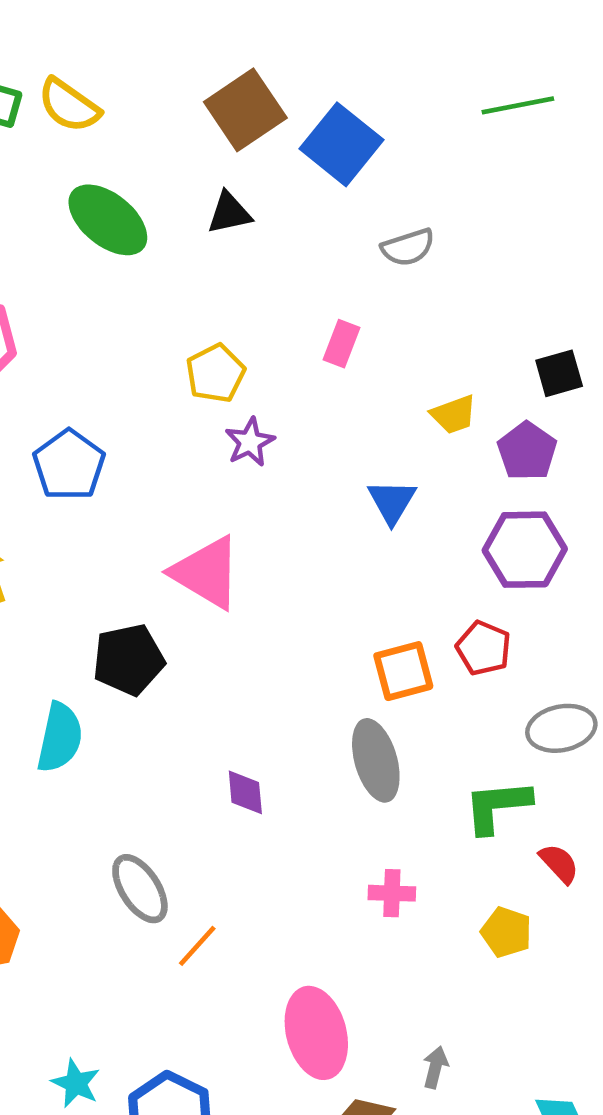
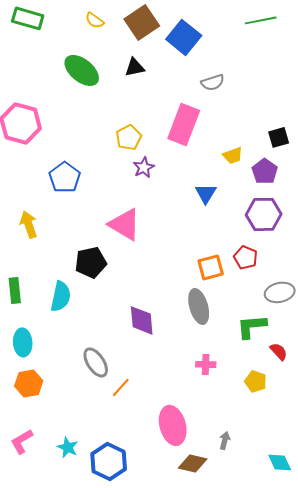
yellow semicircle: (69, 105) -> (95, 20), moved, size x0.7
pink rectangle: (341, 344) -> (184, 124), size x2.0
purple diamond: (245, 792) -> (142, 320), size x1.5

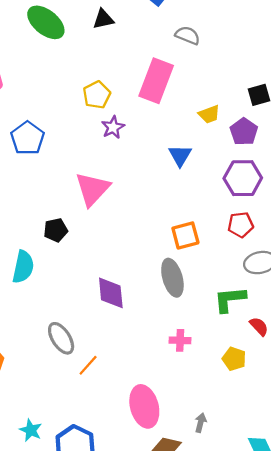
gray semicircle: (213, 82) -> (188, 35), turned -140
pink triangle: (125, 224) -> (92, 189), turned 42
red pentagon: (246, 257) -> (241, 225), moved, turned -30
black pentagon: (91, 262) -> (56, 230), size x0.7

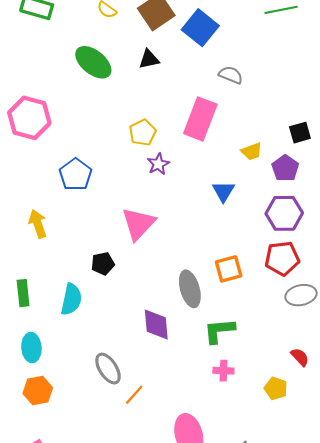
red pentagon: (241, 225) -> (282, 258), size x1.4
gray ellipse: (172, 278) -> (190, 289), moved
green L-shape: (230, 299) -> (219, 331), moved

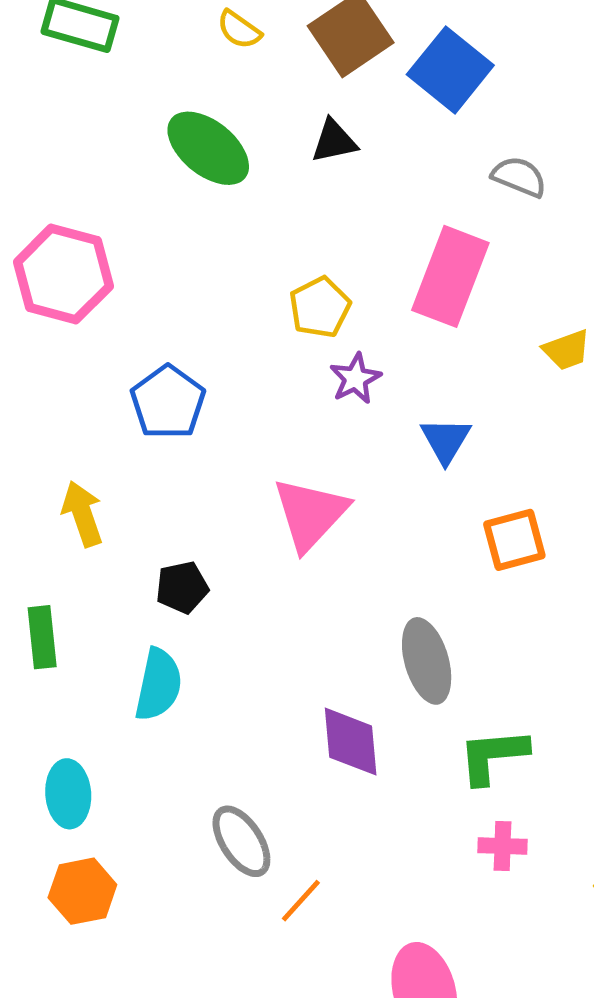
blue triangle: (223, 191) -> (446, 440), moved
black pentagon: (103, 264) -> (182, 587), moved
orange square: (229, 269) -> (514, 540), moved
green rectangle: (23, 293) -> (42, 637), moved

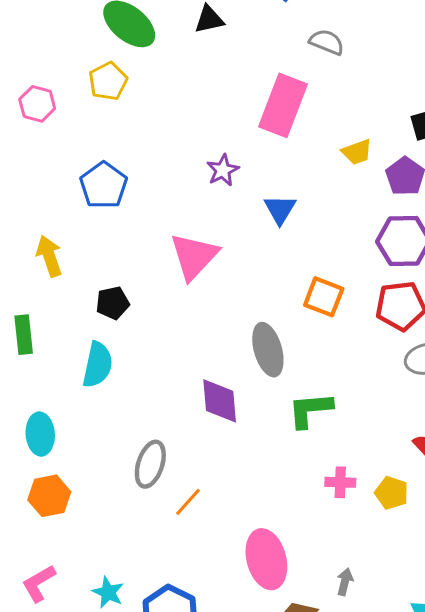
pink hexagon: (63, 274) -> (37, 104), size x0.6
yellow pentagon: (320, 307) -> (108, 81), moved
orange square: (514, 540) -> (324, 297), moved, turned 36
gray ellipse: (241, 841) -> (150, 464), turned 51
pink cross: (503, 846) -> (340, 482), moved

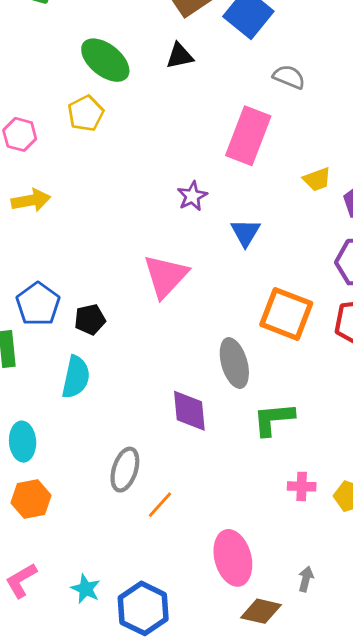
blue pentagon: (104, 185) -> (38, 304), moved
yellow arrow: (49, 256) -> (31, 200), moved, turned 99
orange square: (324, 297) -> (286, 314), size x1.4

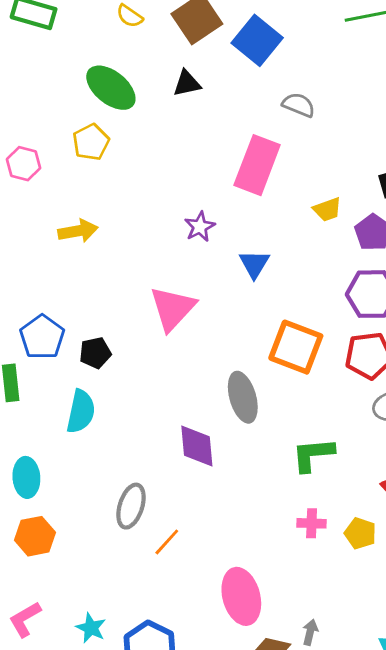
yellow arrow: (31, 200) -> (78, 231), moved
green L-shape: (274, 419) -> (313, 455), moved
gray arrow: (306, 579) -> (310, 632), moved

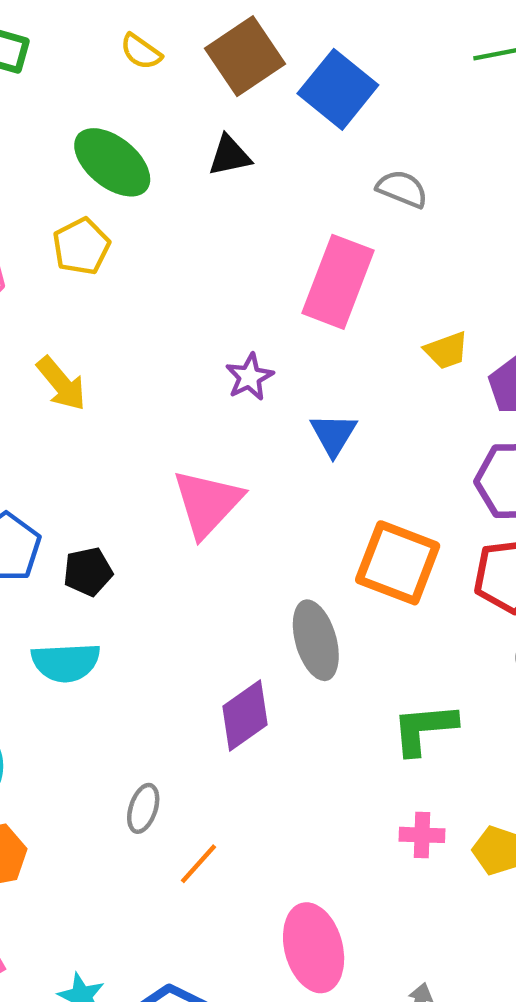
yellow arrow: (78, 231) -> (61, 384), turned 60
cyan semicircle: (81, 412) -> (66, 662), turned 75
purple diamond: (197, 446) -> (245, 715), turned 60
gray ellipse: (131, 506) -> (143, 808), size x0.7

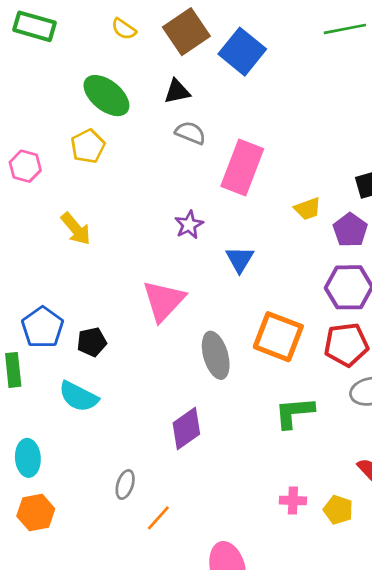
gray semicircle: (402, 189) -> (190, 133), moved
gray ellipse: (316, 640) -> (216, 355), moved
cyan semicircle: (66, 662) -> (78, 397), turned 30
green L-shape: (424, 729) -> (294, 413), moved

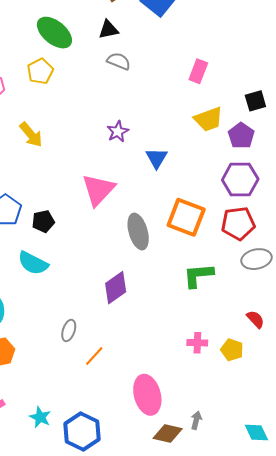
pink rectangle: (242, 167) -> (198, 71), moved, size x0.6
yellow trapezoid: (308, 209) -> (209, 119), size x1.4

